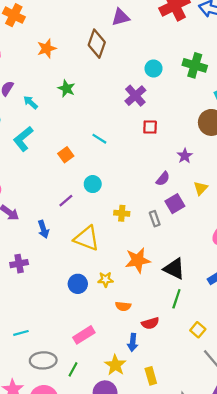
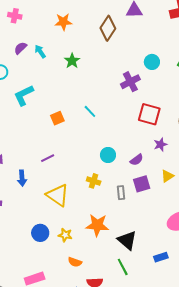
cyan arrow: (31, 102) -> (40, 51), moved
red square: (150, 127) -> (149, 114), moved, size x1.6
cyan circle: (93, 184) -> (108, 155), moved
green line: (176, 299) -> (123, 267), turned -60

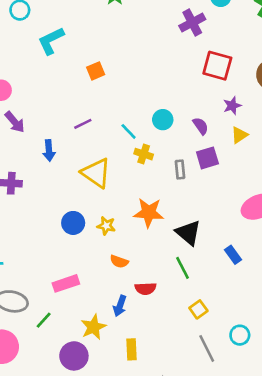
cyan line: (90, 111) -> (129, 131), moved
purple semicircle: (137, 160) -> (201, 126), turned -88
yellow triangle: (167, 176) -> (239, 135), moved
blue rectangle: (161, 257) -> (233, 255), turned 72

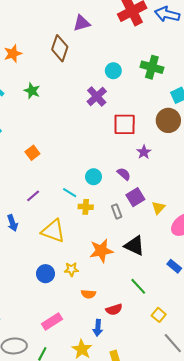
yellow triangle: (239, 135) -> (158, 208), moved
black triangle: (188, 233) -> (134, 246), moved

